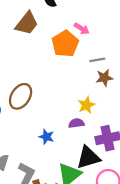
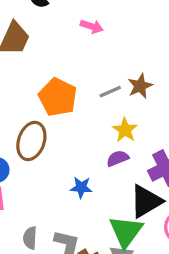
orange pentagon: (65, 44) -> (58, 97), moved
gray line: (97, 60) -> (110, 92), moved

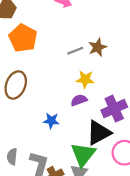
orange pentagon: (58, 97) -> (23, 38), moved
yellow star: (125, 130) -> (85, 79), turned -30

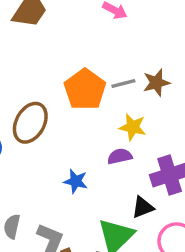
orange pentagon: (23, 38) -> (85, 89), moved
black triangle: (99, 133) -> (143, 207), size x0.6

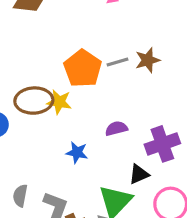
brown ellipse: (30, 123) -> (34, 101), turned 60
yellow star: (133, 127) -> (59, 102), moved

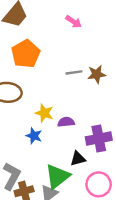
orange pentagon: (83, 69) -> (26, 54), moved
yellow star: (59, 102) -> (44, 113), moved

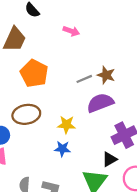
brown star: (97, 74) -> (106, 75), turned -30
purple semicircle: (66, 122) -> (100, 103), moved, size x1.6

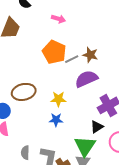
orange pentagon: (34, 73) -> (54, 52), moved

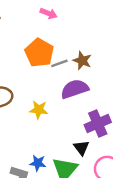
blue star: (56, 120) -> (38, 163), moved
black triangle: (97, 127) -> (81, 148), turned -40

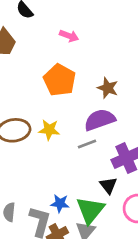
gray line: (59, 63) -> (87, 144), moved
yellow star: (39, 110) -> (49, 130), moved

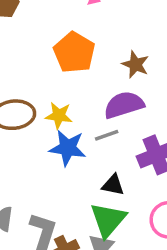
black triangle: (108, 185) -> (113, 185), moved, turned -42
blue star: (60, 203) -> (68, 148), moved, size x1.5

